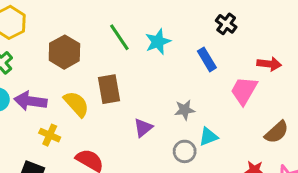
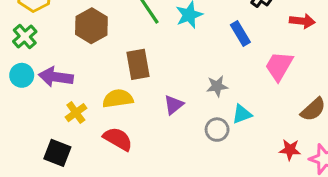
red arrow: (269, 64) -> (302, 21), moved
yellow semicircle: (76, 104) -> (118, 99), moved, turned -56
yellow cross: (50, 135) -> (76, 113), turned 30

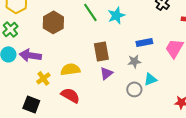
blue rectangle: (240, 33) -> (144, 42), moved, turned -70
brown rectangle: (138, 64) -> (101, 51), moved

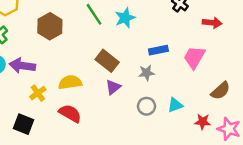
brown rectangle: (101, 51) -> (107, 61), turned -42
cyan triangle: (150, 79) -> (175, 105), moved

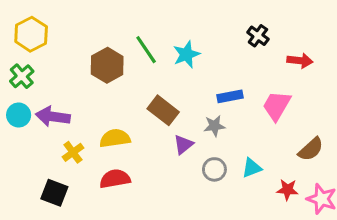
brown hexagon: (50, 26) -> (107, 65), moved
purple triangle: (113, 87) -> (183, 145), moved
red semicircle: (70, 113) -> (115, 179), turned -40

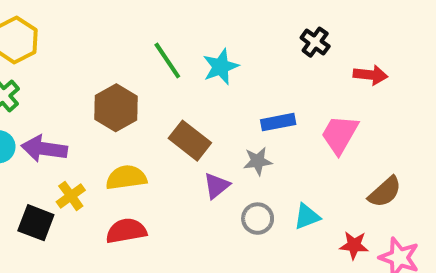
brown hexagon: (107, 65) -> (116, 108), moved
black square: (54, 193) -> (36, 223), moved

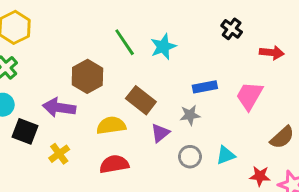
purple arrow: (44, 149) -> (59, 108), moved
yellow semicircle: (126, 178) -> (111, 125), moved
yellow cross: (71, 196) -> (59, 154), moved
black square: (36, 223) -> (25, 131), moved
red semicircle: (126, 231) -> (114, 164), moved

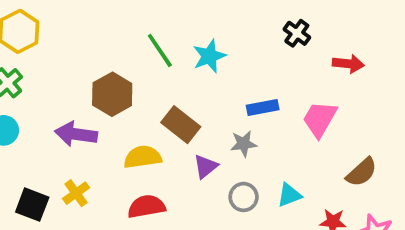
black square: (25, 131) -> (32, 205), moved

